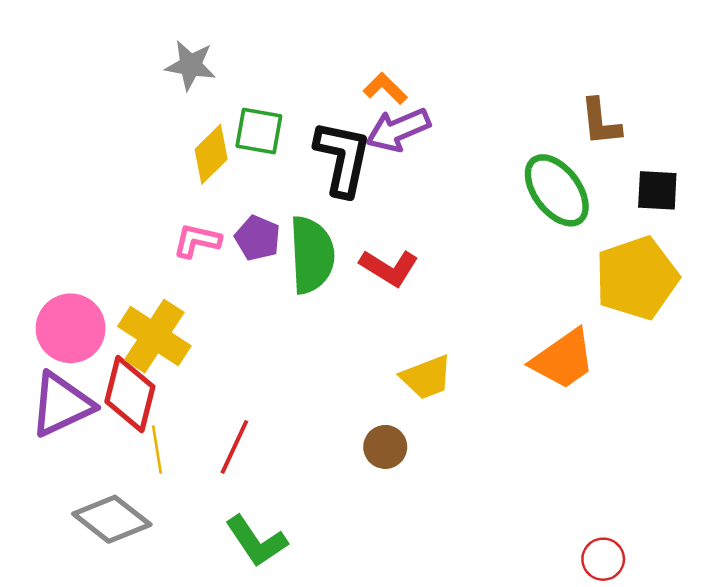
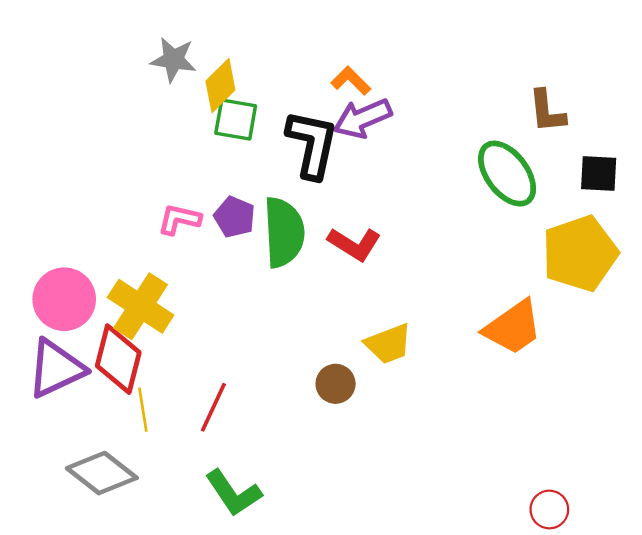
yellow diamond: (211, 154) -> (220, 85), moved
brown circle: (385, 447) -> (336, 384), moved

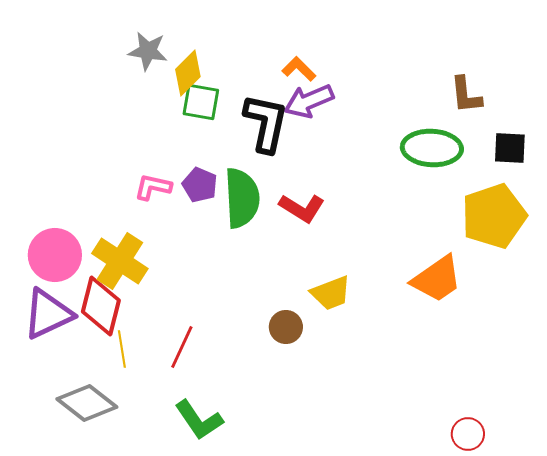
green ellipse: (507, 174) -> (432, 148), turned -50

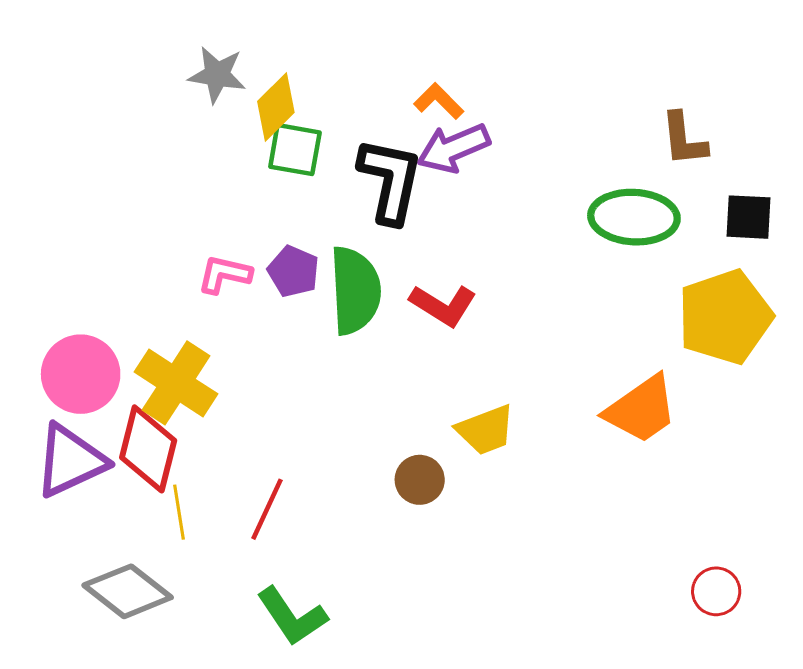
red circle: (468, 434) -> (716, 591), moved

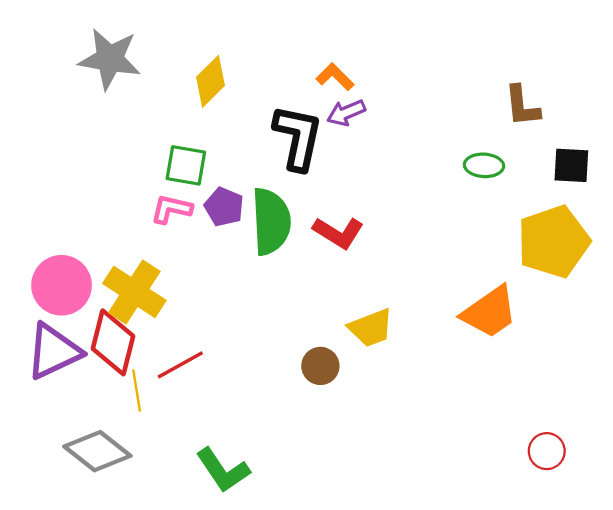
gray star: (217, 75) -> (110, 59), moved, size x1.4
purple arrow: (453, 148) -> (346, 113), size x0.7
green square: (295, 150) -> (186, 165), moved
green ellipse: (634, 217) -> (484, 165), size x0.6
red line: (267, 509) -> (180, 365), moved, turned 36

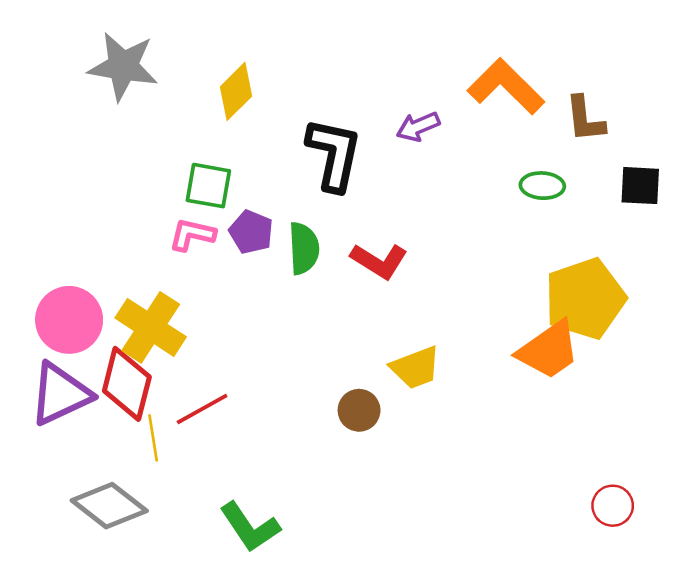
orange L-shape: (335, 77) -> (506, 86), moved, size x1.8
purple arrow: (346, 113) -> (418, 127), moved
green semicircle: (271, 221) -> (304, 248), size x0.7
yellow pentagon: (553, 242) -> (585, 299), moved

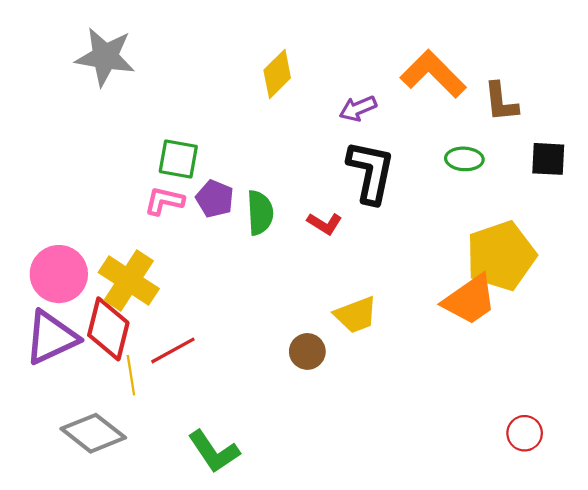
yellow diamond: (236, 91) -> (277, 74), moved
black L-shape: (334, 154) -> (371, 172), moved
red L-shape: (379, 261) -> (325, 223), size x0.7

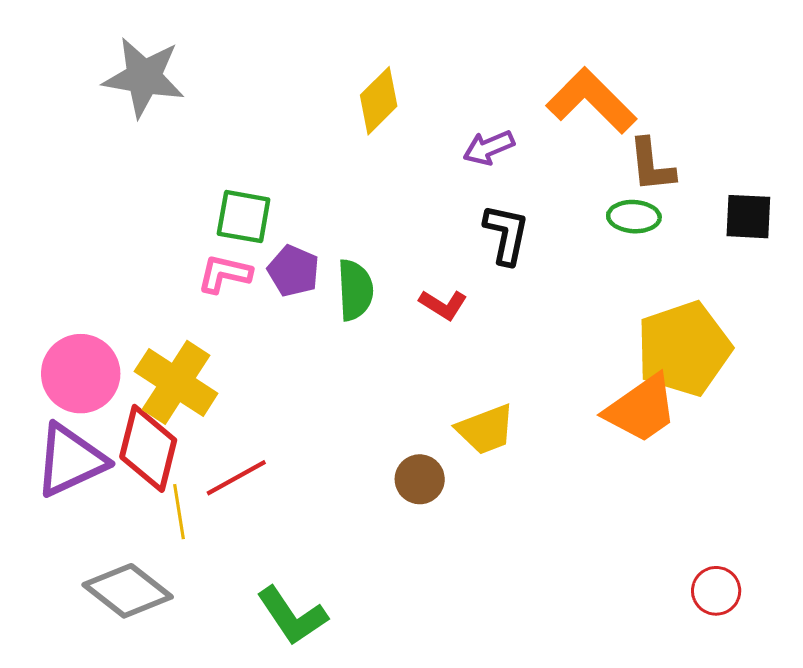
brown L-shape: (501, 102) -> (652, 165), moved
black L-shape: (371, 172) -> (506, 234), size x0.7

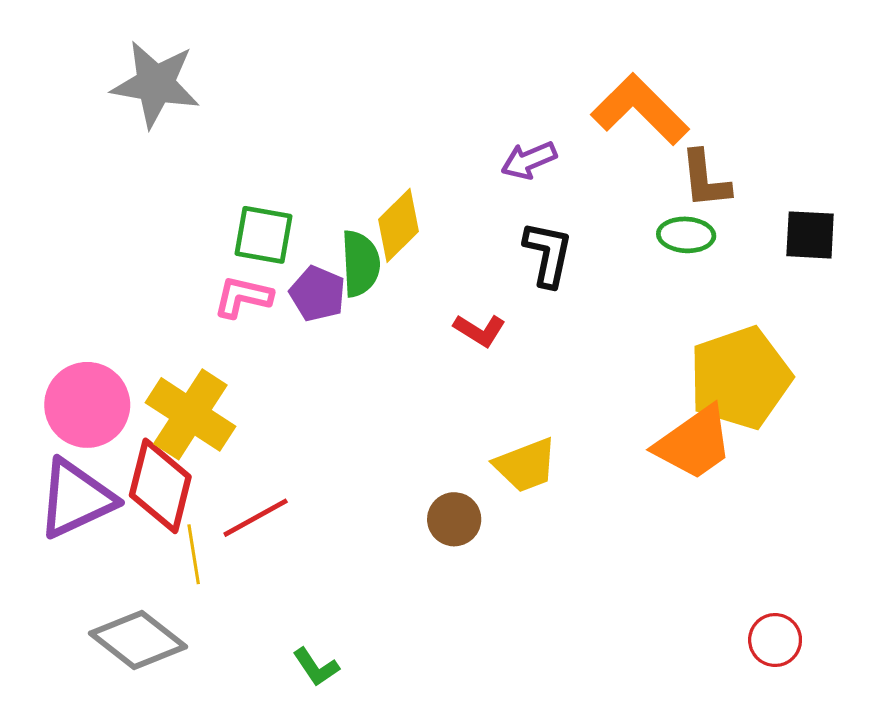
yellow diamond: (379, 101) -> (399, 225), moved
green semicircle: (355, 290) -> (360, 264), moved
green L-shape: (292, 616) -> (316, 667), size x0.6

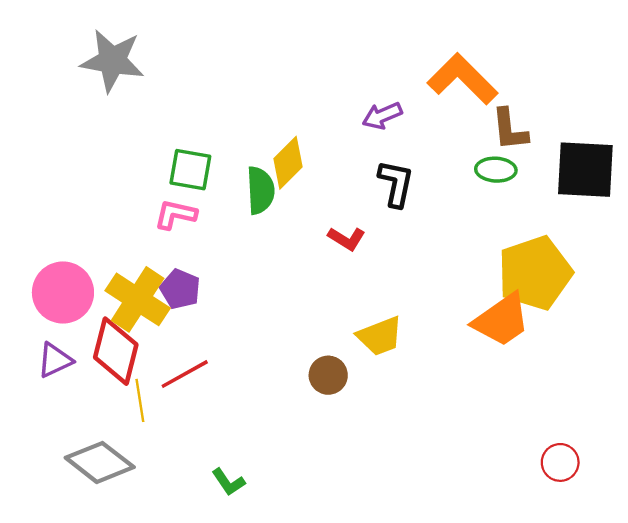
black square: (810, 235) -> (585, 170), size x1.6
purple pentagon: (318, 294) -> (180, 289), moved
purple triangle: (76, 499) -> (55, 360), size x0.6

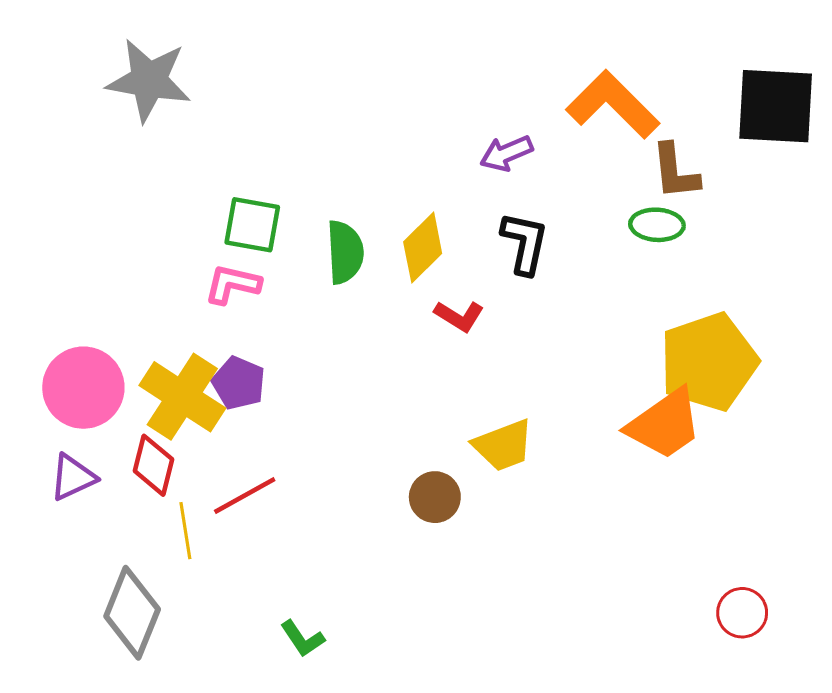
yellow diamond: (288, 163) -> (423, 248), moved
black square: (585, 170) -> (776, 106), moved
red diamond: (116, 351) -> (153, 465), size x0.7
gray diamond: (100, 462) -> (132, 613), turned 74

